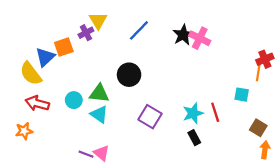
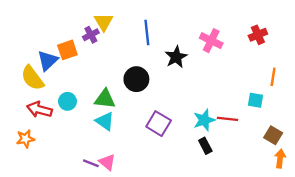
blue line: (139, 30) -> (147, 32), turned -50
black star: (183, 35) -> (176, 57), moved
red cross: (265, 59) -> (258, 35), moved
cyan circle: (74, 100) -> (67, 101), moved
red line: (215, 112) -> (228, 119), turned -66

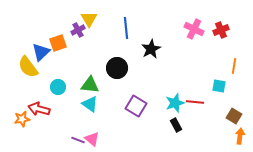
pink cross: (211, 41) -> (194, 29), moved
red arrow: (39, 110) -> (39, 109), moved

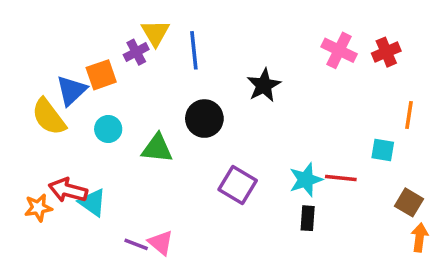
blue line: (126, 28) -> (194, 50), moved
cyan circle: (58, 87) -> (108, 129), moved
cyan triangle: (90, 104) -> (92, 202), moved
black rectangle: (176, 125) -> (308, 218), turned 32

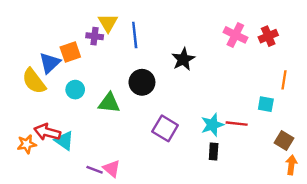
purple cross: (136, 52) -> (95, 36), turned 35

